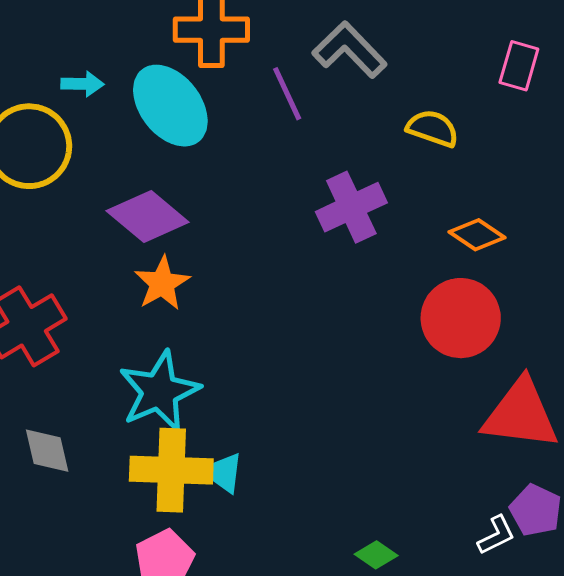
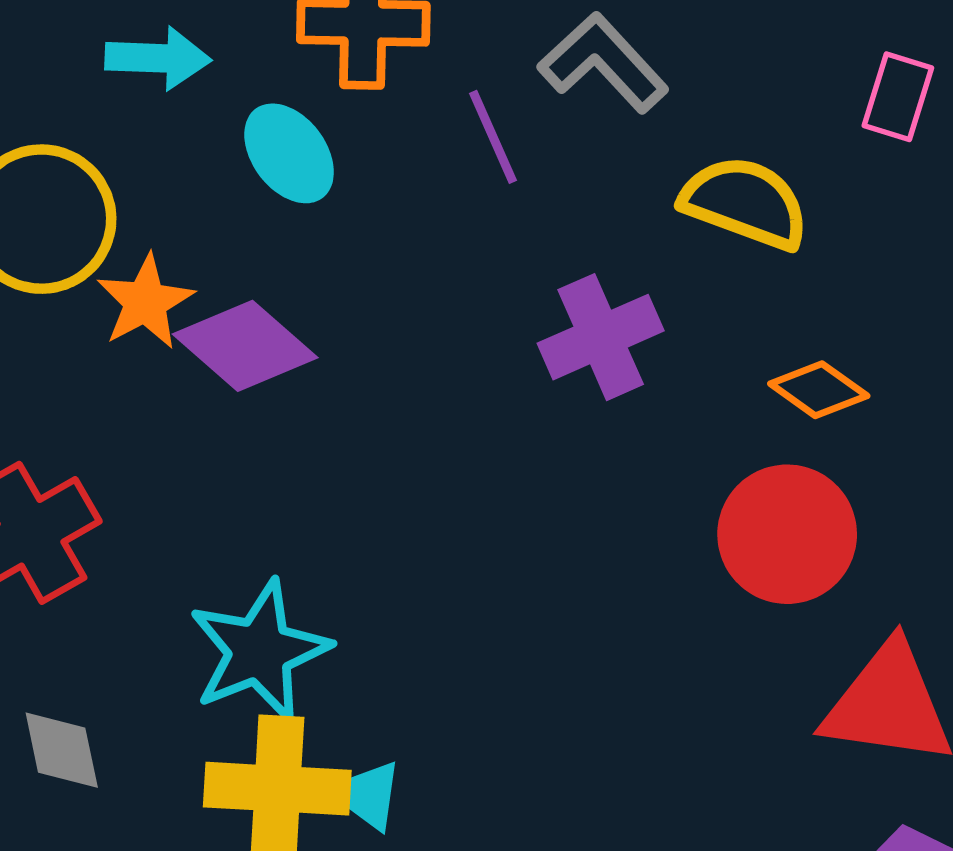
cyan arrow: (82, 84) -> (158, 58), moved, size x1.4
cyan ellipse: (170, 106) -> (289, 153), size x0.7
yellow semicircle: (433, 128) -> (745, 203), size x1.4
orange star: (162, 283) -> (145, 302), moved

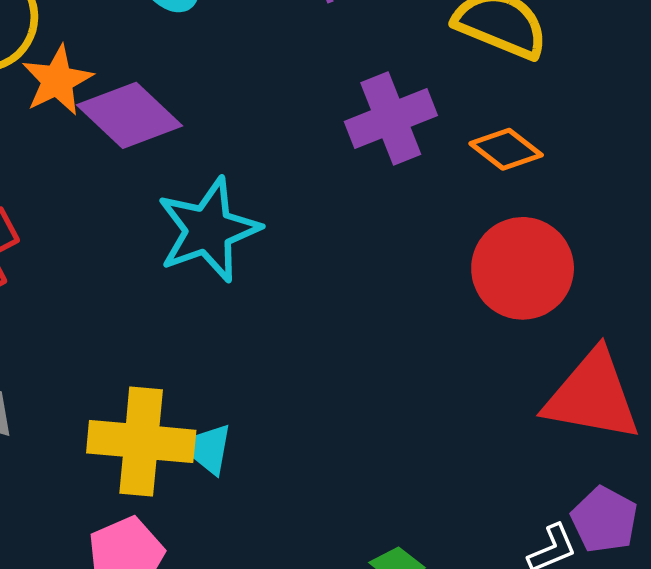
orange diamond: (819, 390) -> (506, 149), moved
cyan star: (260, 651) -> (208, 230), moved

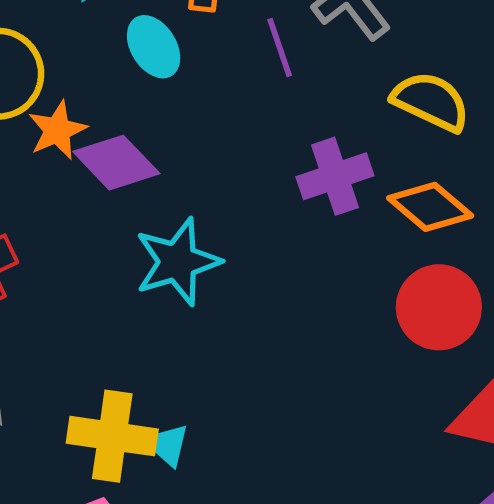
orange diamond: (506, 149) -> (430, 207), size x1.4

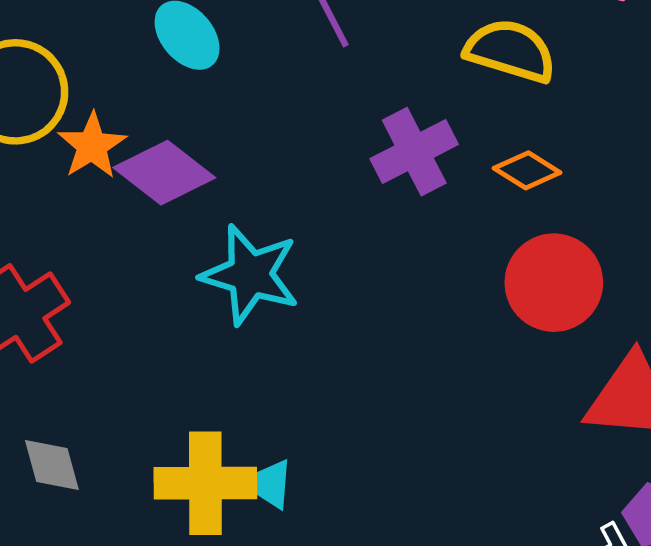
orange diamond: (430, 207) -> (527, 170), size x0.7
cyan star: (177, 262) -> (250, 275), turned -30

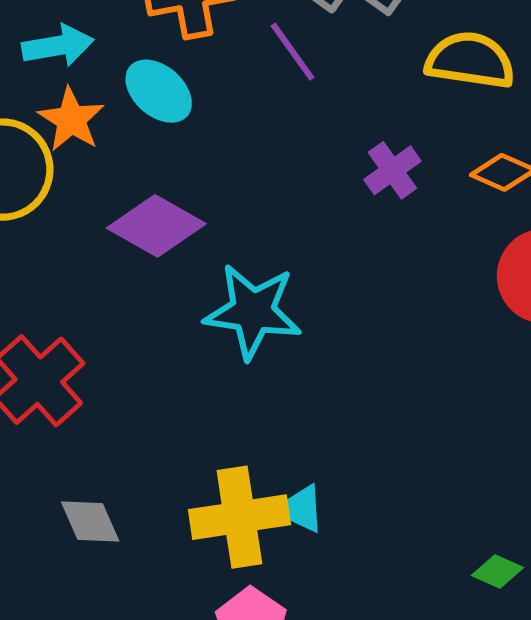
orange star: (92, 146) -> (71, 120), moved
purple cross: (414, 152) -> (392, 170), size x0.7

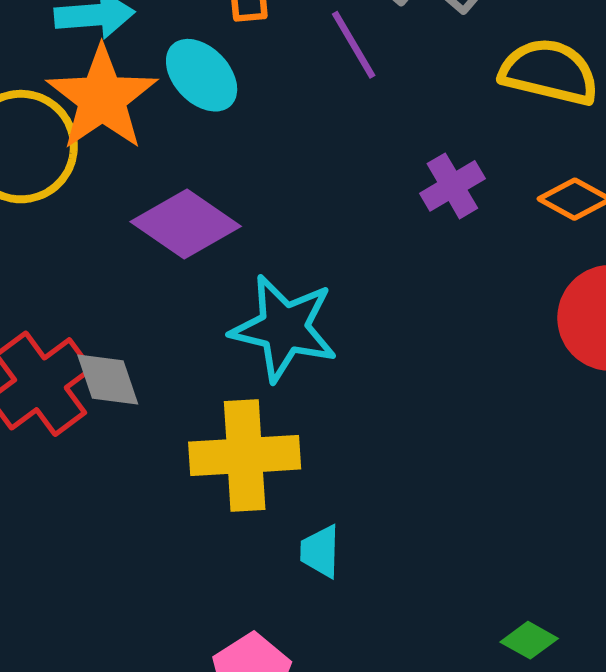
orange star: (71, 120) -> (102, 98), size x1.5
yellow cross: (239, 517) -> (245, 456), moved
gray diamond: (90, 521) -> (108, 380), moved

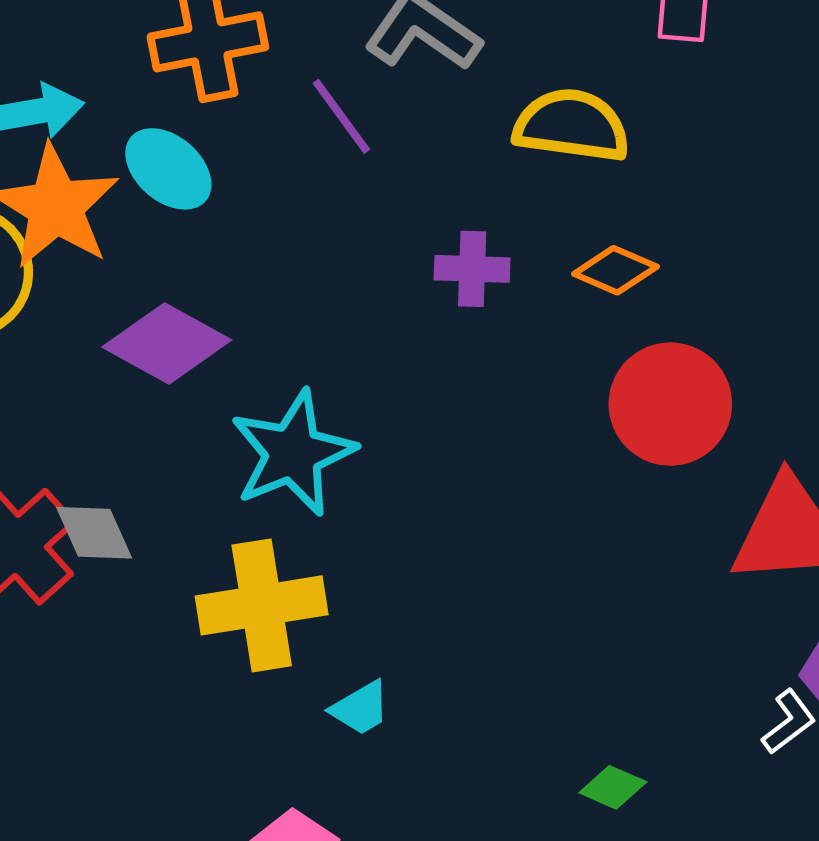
purple cross: (452, 186) -> (472, 269), turned 38
cyan star: (284, 328) -> (293, 453), turned -30
cyan trapezoid: (320, 551) -> (360, 708), turned -116

